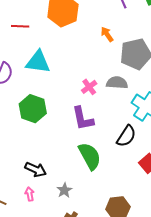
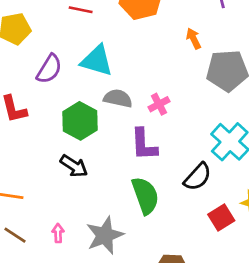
gray semicircle: (117, 83) -> (118, 98), moved
black arrow: (36, 169) -> (74, 166), moved
gray star: (64, 190) -> (105, 235), size x1.8

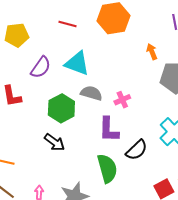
black semicircle: (198, 177) -> (137, 150), moved

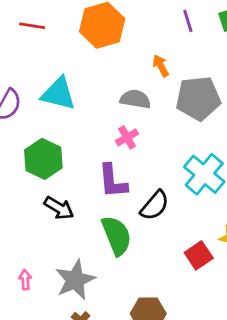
red line: (67, 24) -> (32, 26), moved
gray semicircle: (91, 93) -> (135, 99), moved
black arrow: (55, 142) -> (59, 208), moved

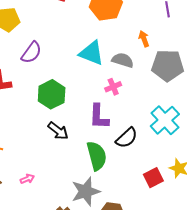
cyan triangle: (58, 94) -> (92, 53), moved
pink arrow: (25, 280) -> (27, 179), turned 64
gray star: (75, 280) -> (86, 191), moved

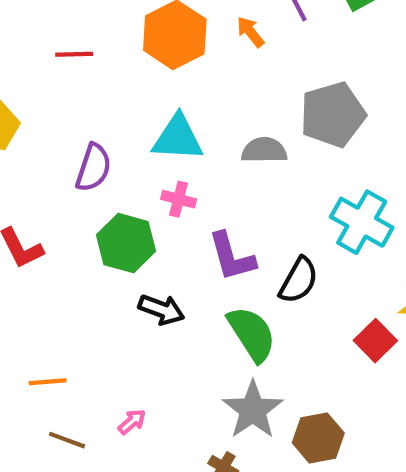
orange arrow: (144, 39) -> (250, 32), moved
purple semicircle: (31, 53) -> (93, 168), moved
gray semicircle: (123, 60) -> (264, 150), moved
pink cross: (113, 87) -> (179, 199), moved, turned -35

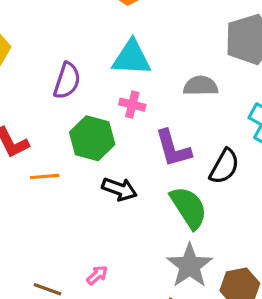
gray semicircle: (264, 150) -> (201, 86), moved
orange line: (48, 382) -> (45, 176), moved

